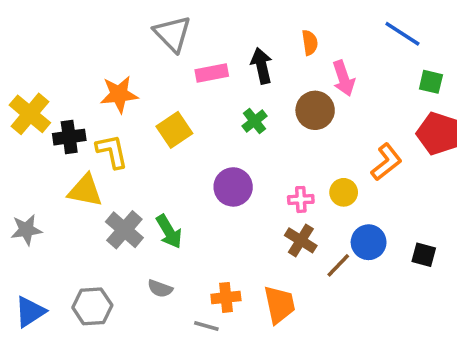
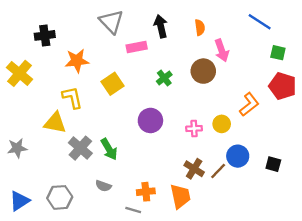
black arrow: (262, 66) -> (161, 26), moved
black cross: (69, 137) -> (45, 35), moved
brown cross: (301, 240) -> (194, 169), moved

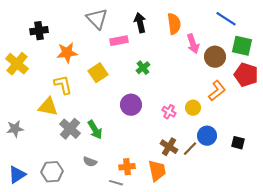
orange semicircle: (200, 27) -> (174, 24), size x1.5
green square: (278, 53) -> (242, 46), size x1.5
brown circle: (203, 71) -> (215, 57), moved
pink cross: (194, 129) -> (169, 112), turned 32

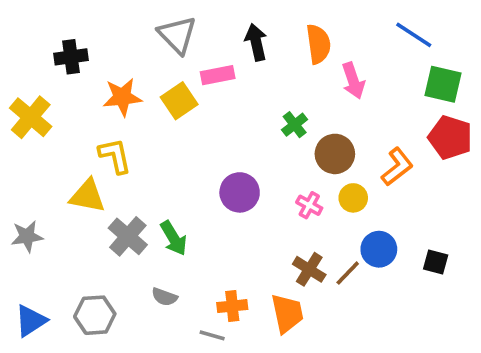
brown circle: (215, 57) -> (335, 154), moved
green cross: (143, 68) -> (295, 125), moved
yellow square: (98, 73) -> (179, 101), moved

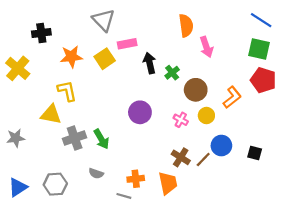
blue line: (414, 35) -> (261, 20), moved
black arrow: (256, 42) -> (150, 63), moved
gray cross: (128, 236) -> (75, 138), turned 30

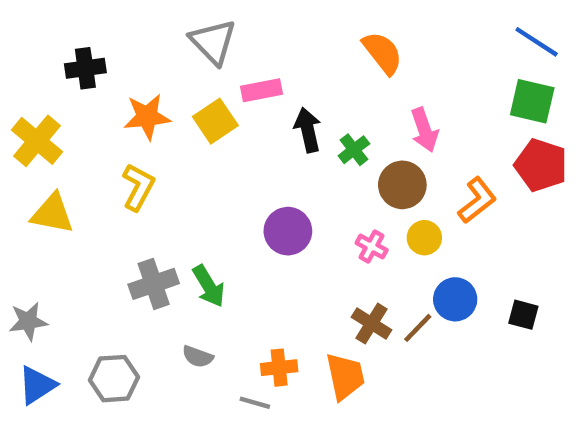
orange semicircle: (186, 25) -> (383, 53), turned -30
pink arrow: (206, 47) -> (424, 130), moved
yellow L-shape: (67, 91) -> (138, 187), turned 40
yellow triangle: (51, 114) -> (52, 213), moved
gray star: (16, 138) -> (28, 321), moved

